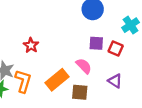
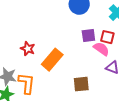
pink semicircle: (84, 66) -> (101, 49), moved
orange rectangle: (57, 80) -> (52, 60), moved

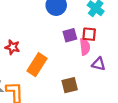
red star: (28, 49) -> (12, 47), moved
pink semicircle: (101, 49) -> (85, 47), turned 56

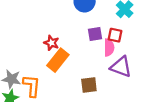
red star: (12, 47) -> (51, 43), moved
purple triangle: (99, 64) -> (121, 67), size x1.5

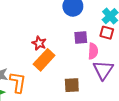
red square: (115, 35) -> (107, 33), moved
purple triangle: (121, 67) -> (103, 70), turned 40

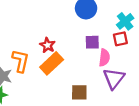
red square: (107, 33) -> (120, 39), turned -32
orange L-shape: (18, 82) -> (21, 61), moved

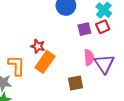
purple square: (92, 42) -> (84, 29), moved
pink semicircle: (104, 58) -> (89, 57), moved

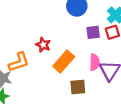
orange rectangle: (45, 62) -> (64, 62), moved
orange L-shape: (16, 65) -> (19, 62), turned 65

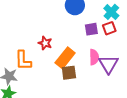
orange L-shape: (19, 62) -> (23, 60), turned 110
brown square: (78, 87) -> (69, 73), moved

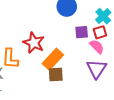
red star: (45, 43) -> (34, 43), size x1.5
pink semicircle: (94, 57) -> (97, 47), moved, turned -49

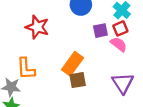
red star: (34, 43) -> (37, 27), moved
purple triangle: (96, 69) -> (123, 83), moved

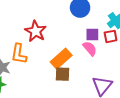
red star: (37, 27) -> (36, 31), moved
pink semicircle: (119, 44) -> (90, 48), moved

